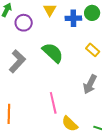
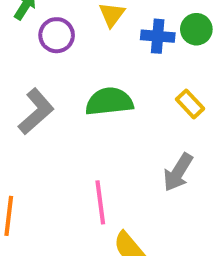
green semicircle: (53, 53) -> (109, 101), turned -55

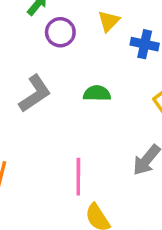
green semicircle: (109, 101) -> (97, 93), size x0.7

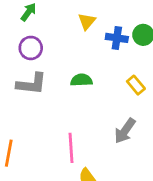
purple circle: (60, 32) -> (31, 48), moved
gray L-shape: (35, 94) -> (32, 84), turned 44

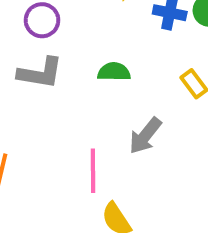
gray arrow: (125, 131) -> (145, 136), moved

